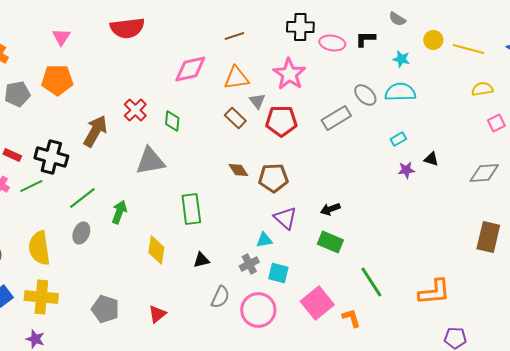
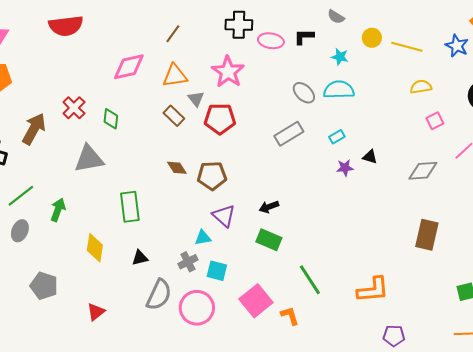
brown line: (234, 36) -> (173, 34), turned -36
gray rectangle: (336, 118) -> (289, 134), moved
gray semicircle: (220, 297) -> (159, 295), size x1.4
gray pentagon: (105, 309) -> (44, 286), moved

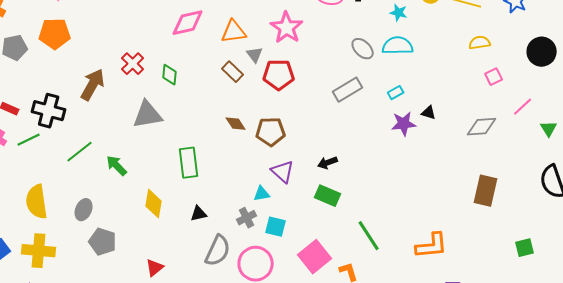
purple star: (345, 168) -> (404, 124), size x1.4
green arrow: (58, 210) -> (117, 166), turned -65
gray ellipse: (20, 231) -> (84, 210), moved

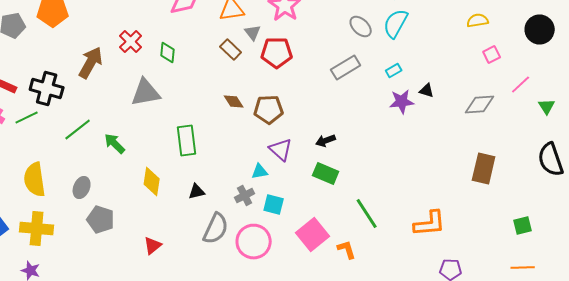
cyan semicircle: (398, 46) -> (396, 24), turned -60

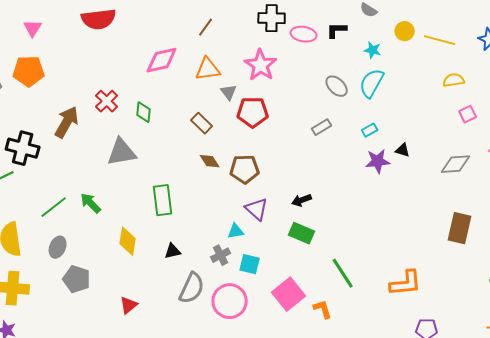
brown rectangle: (231, 50) -> (202, 123), moved
gray rectangle: (346, 68) -> (322, 127), size x0.7
green line: (78, 130) -> (54, 207), moved

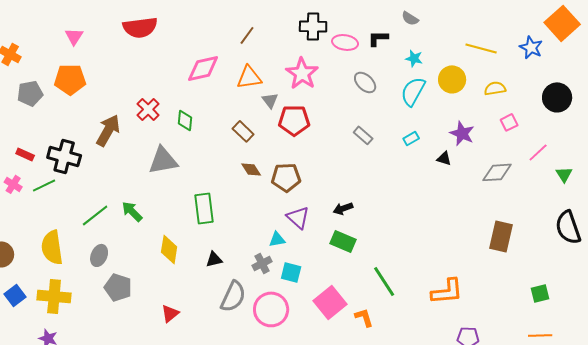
yellow circle: (405, 31) -> (452, 79), moved, size x1.4
gray ellipse: (337, 86) -> (365, 82), moved
gray rectangle: (322, 127) -> (363, 135), turned 72
purple star: (378, 161) -> (462, 133), moved, turned 30

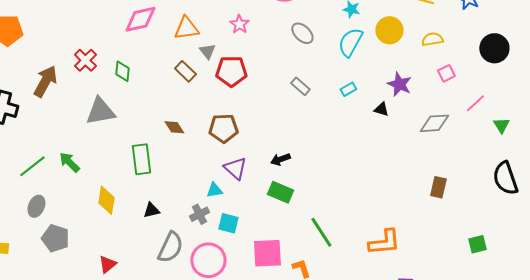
pink star: (302, 73) -> (239, 24), size x0.6
brown rectangle: (243, 131) -> (185, 71), moved
brown diamond: (251, 169) -> (174, 127), moved
brown rectangle: (501, 236) -> (438, 187), size x0.7
pink square: (330, 302) -> (267, 253), turned 36

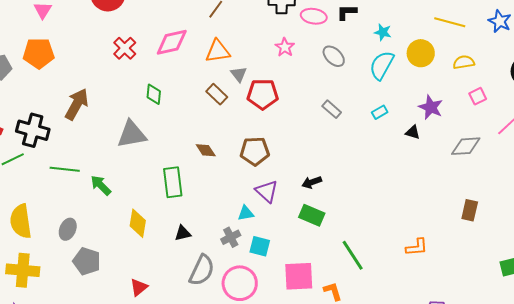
pink star: (239, 24) -> (285, 47), moved
red cross: (85, 60) -> (125, 48), moved
green line: (32, 166) -> (65, 169), moved, turned 44
orange L-shape: (384, 242) -> (417, 247), moved, size x0.7

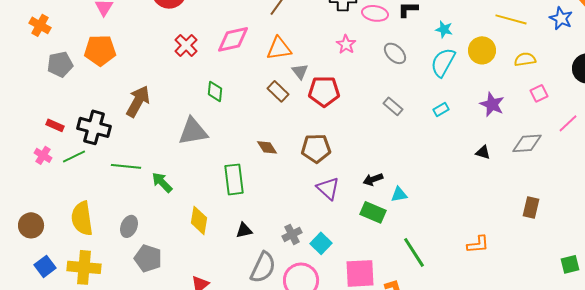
black triangle: (413, 132) -> (483, 152), moved
cyan triangle: (246, 213) -> (399, 194), moved
cyan square: (260, 246) -> (321, 243), turned 30

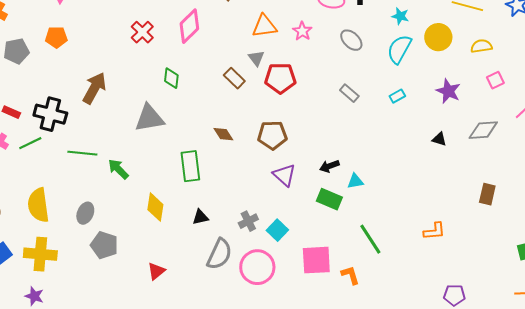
pink diamond: (233, 39) -> (189, 26), turned -32
orange triangle: (279, 48) -> (264, 26), moved
orange pentagon: (100, 50) -> (56, 37), size x0.7

